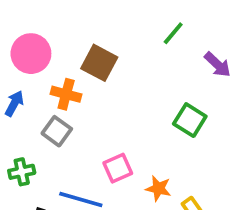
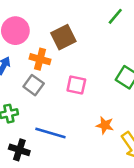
brown square: (99, 63) -> (63, 37), turned 35
pink square: (118, 168) -> (76, 85), moved, turned 36

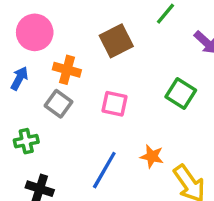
brown square: (63, 37) -> (116, 41), moved
blue line: (50, 133) -> (104, 170), moved, turned -76

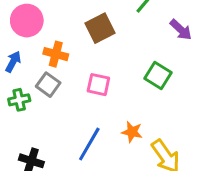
green cross: (26, 141) -> (19, 100), moved

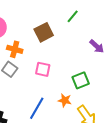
purple arrow: (181, 30) -> (97, 46), moved
green square: (158, 75) -> (81, 80), moved, turned 36

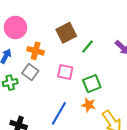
green line: (73, 16) -> (88, 47), moved
green square: (81, 80) -> (92, 84), moved

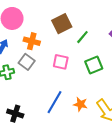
green square: (92, 84) -> (94, 65), moved
orange star: (89, 105) -> (80, 104), moved

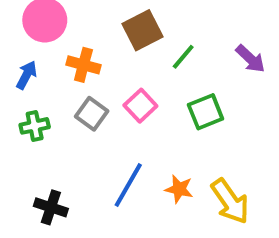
gray square: (27, 62) -> (92, 114), moved
pink square: (61, 62) -> (140, 106), turned 35

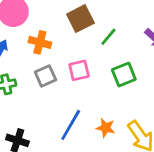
pink square: (140, 106) -> (79, 70), turned 30
gray square: (92, 114) -> (45, 76), turned 30

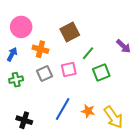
green line: (108, 37) -> (88, 53), moved

